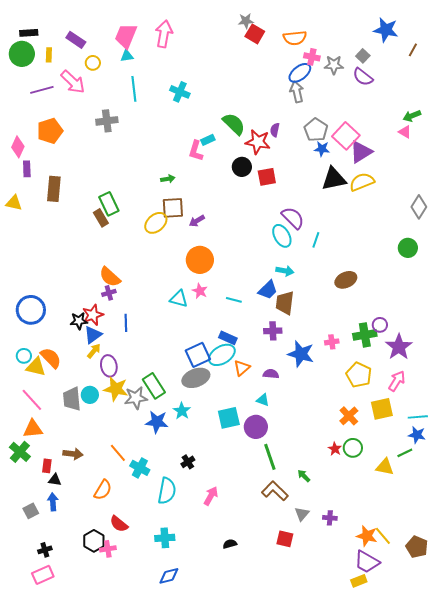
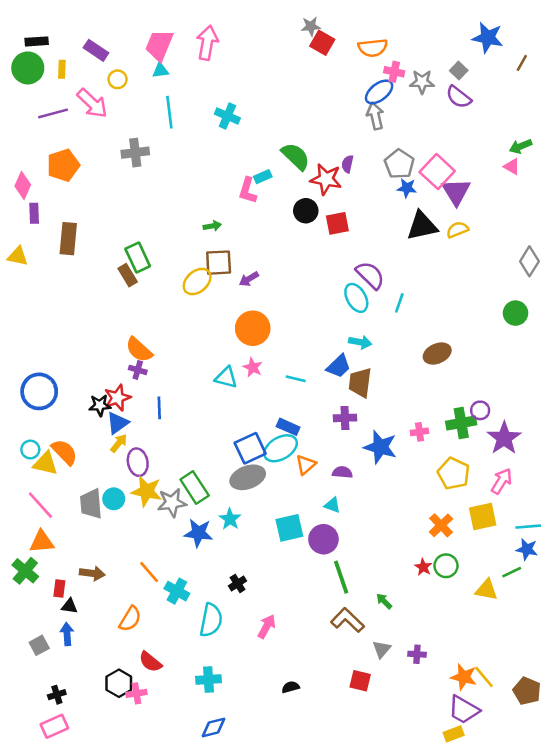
purple triangle: (361, 152) -> (456, 192), turned -30
yellow semicircle: (362, 182) -> (457, 230), size x0.7
purple cross: (109, 293) -> (138, 370), turned 32

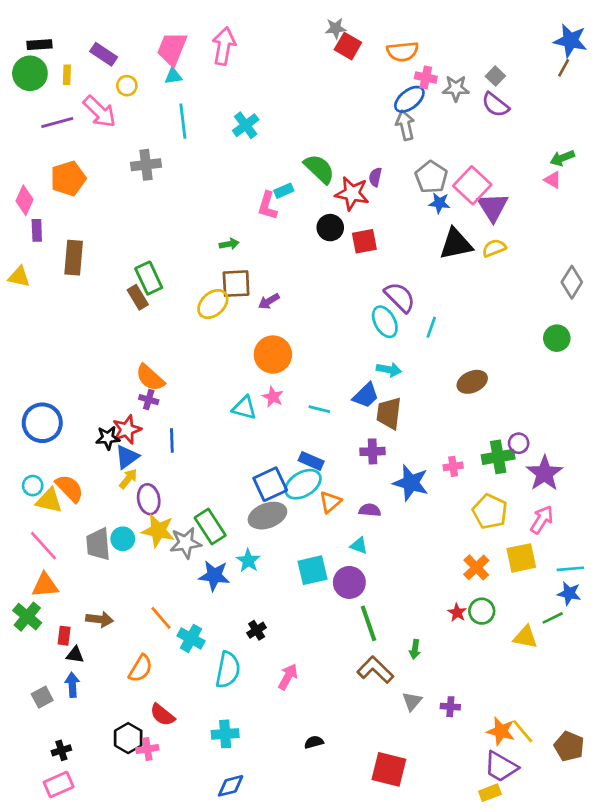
blue star: (488, 38) -> (570, 41), moved
cyan cross: (227, 116) -> (246, 125), turned 30
green arrow: (384, 601) -> (415, 649), turned -126
red square: (360, 681) -> (389, 769), moved, size x1.5

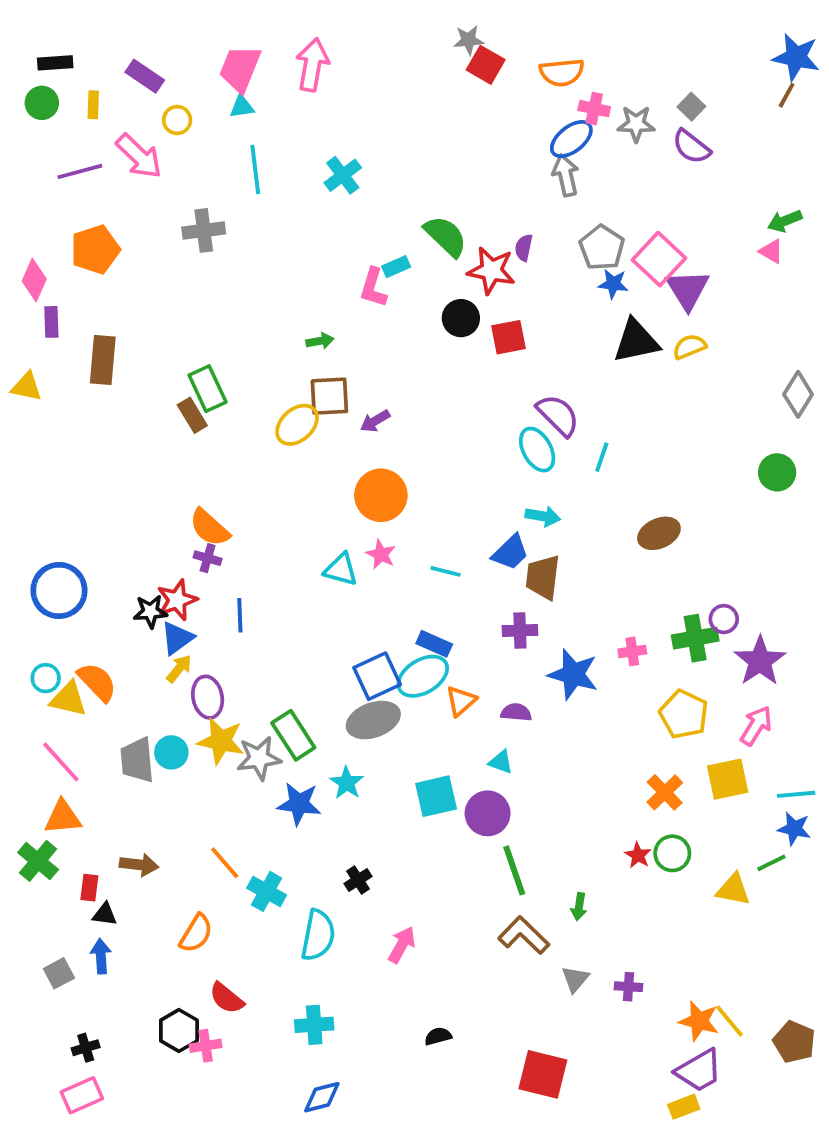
green circle: (30, 73) -> (42, 103), size x0.7
purple trapezoid: (501, 767) -> (699, 1070), turned -60

